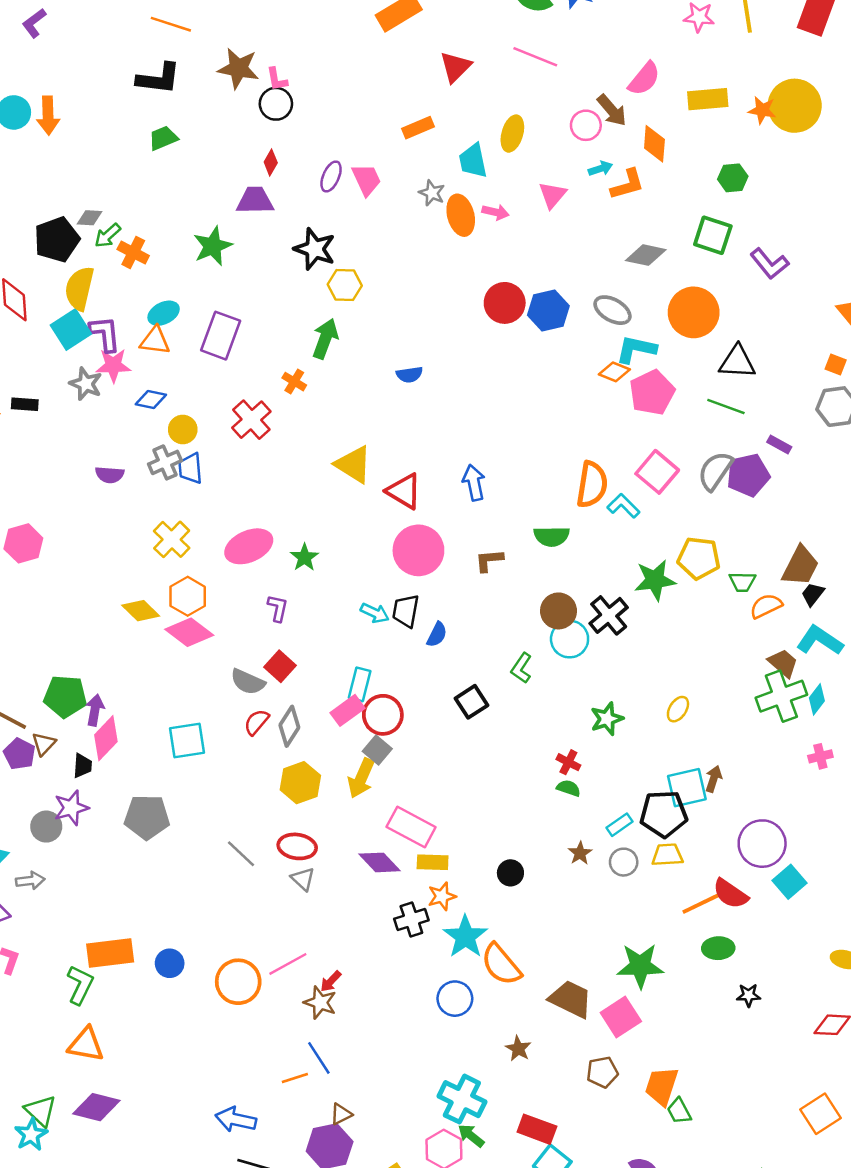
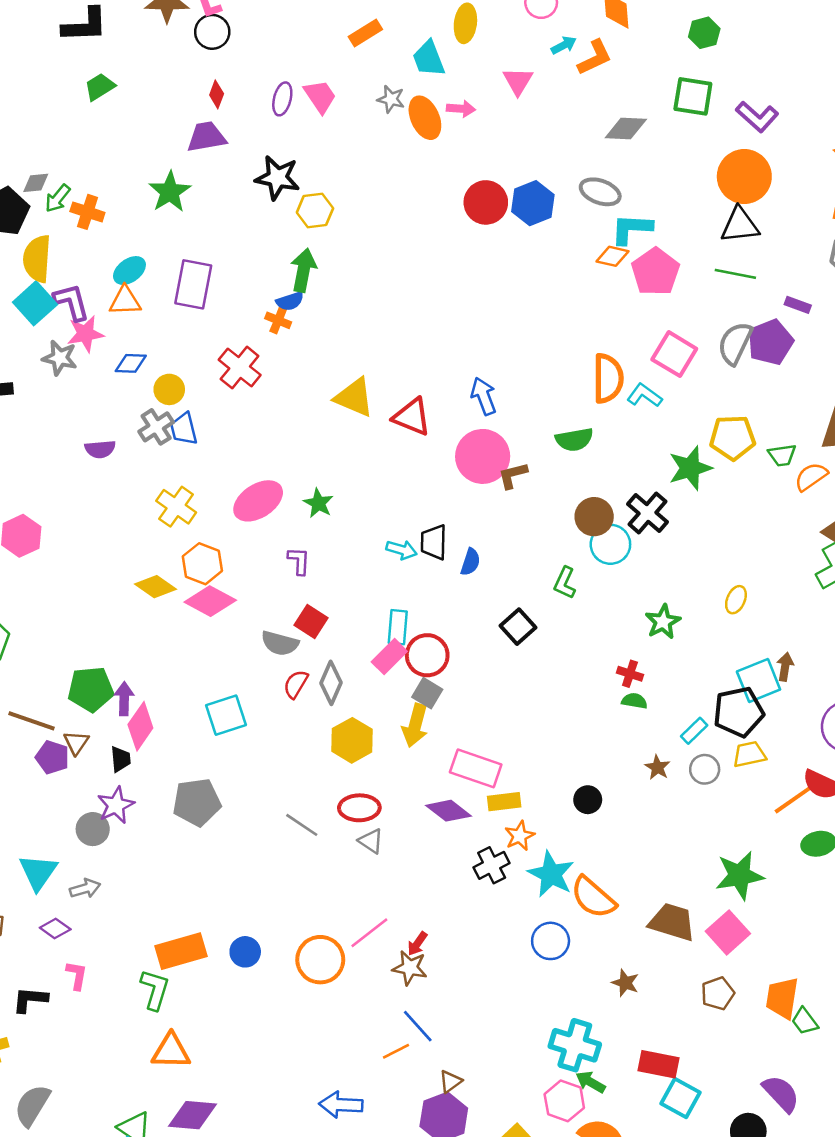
orange circle: (694, 312) -> (744, 177), moved
blue semicircle: (410, 375) -> (290, 301), moved
pink circle: (418, 550) -> (483, 456), moved

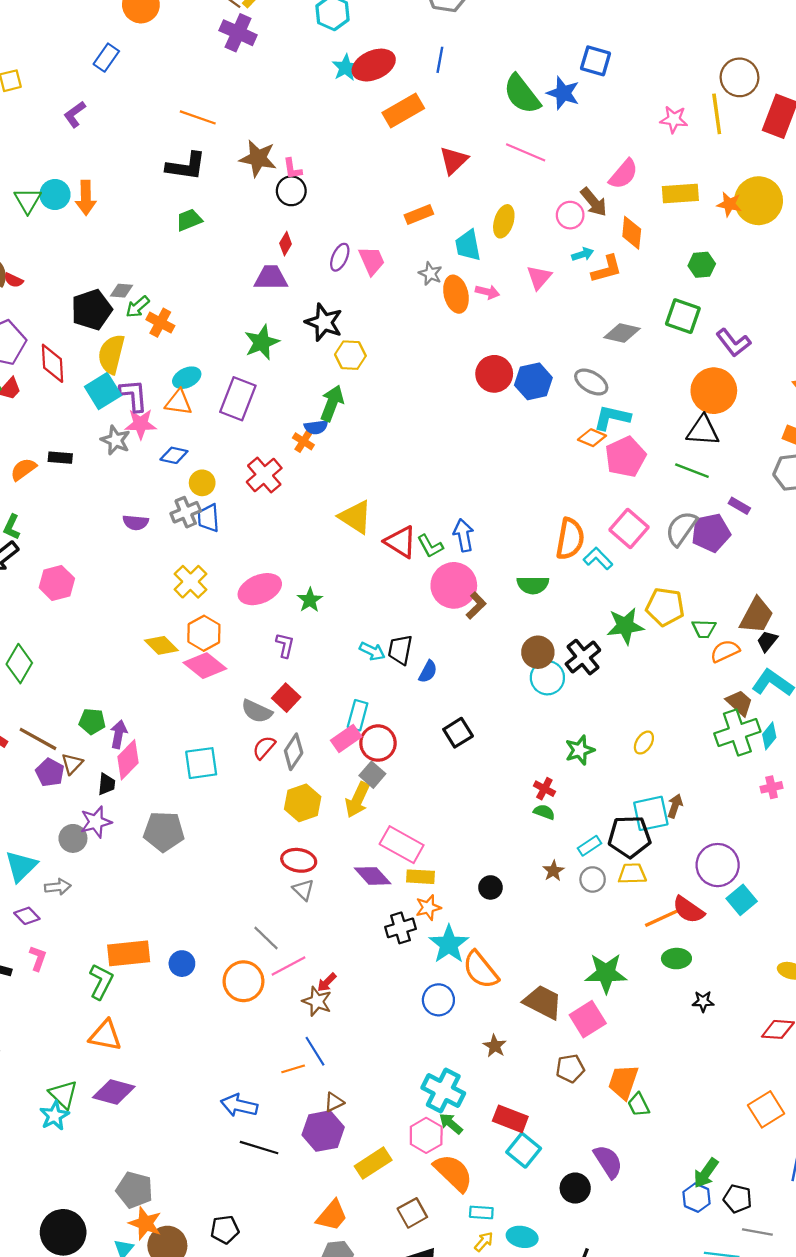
green star: (170, 192) -> (262, 342), moved
brown L-shape: (513, 475) -> (476, 606), turned 140
green L-shape: (565, 583) -> (430, 546), moved, turned -64
green pentagon: (91, 689) -> (92, 721), size x0.7
gray line: (302, 825) -> (266, 938), moved

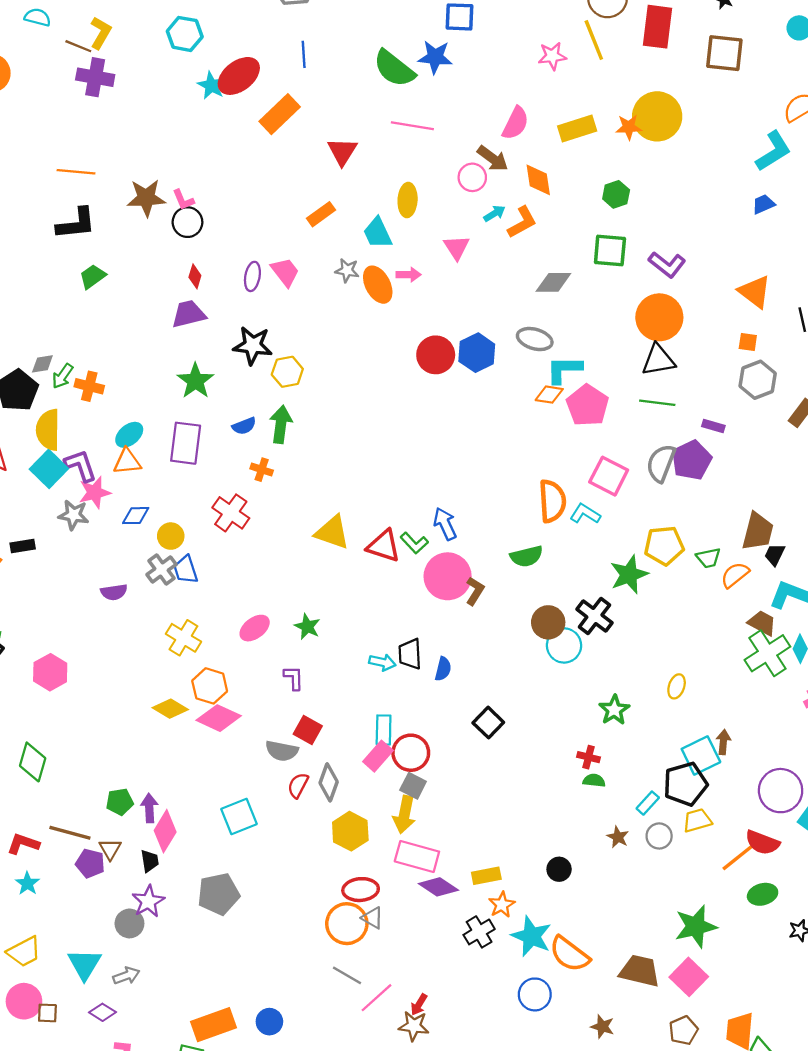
blue semicircle: (316, 427) -> (244, 426), moved
pink ellipse: (260, 589) -> (255, 628), size x0.7
pink rectangle: (402, 845) -> (417, 857), moved
orange circle: (243, 981) -> (347, 924), moved

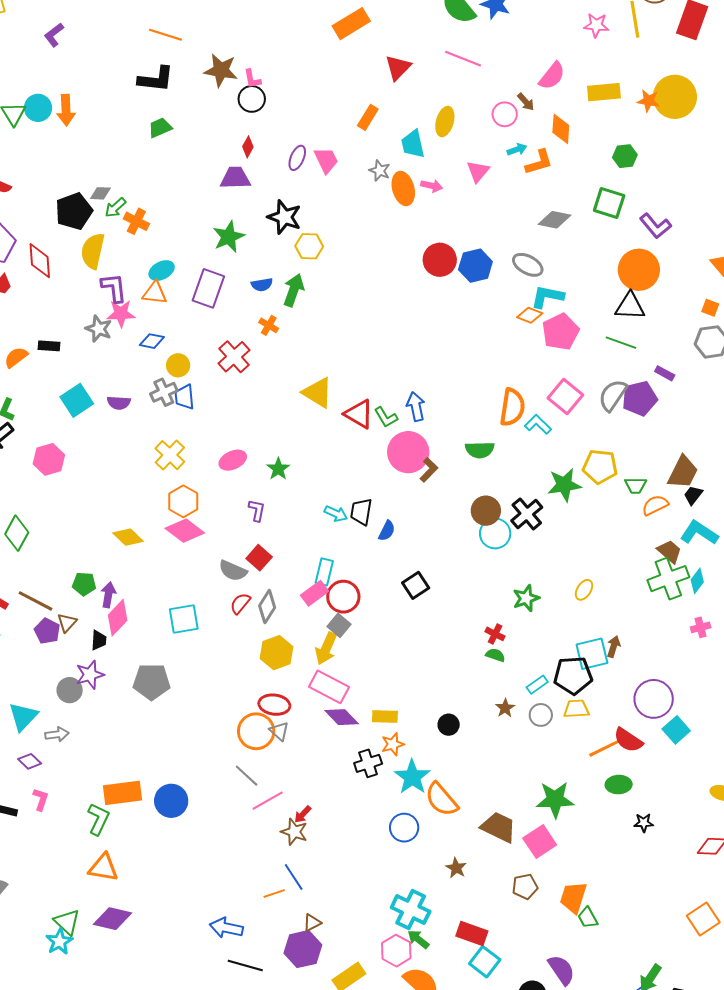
brown arrow: (493, 158) -> (526, 102), size x0.7
orange rectangle: (321, 214) -> (368, 117), turned -35
cyan square: (49, 469) -> (77, 400), moved
yellow diamond: (170, 709) -> (128, 537), moved
blue circle: (269, 1022) -> (171, 801), size x1.4

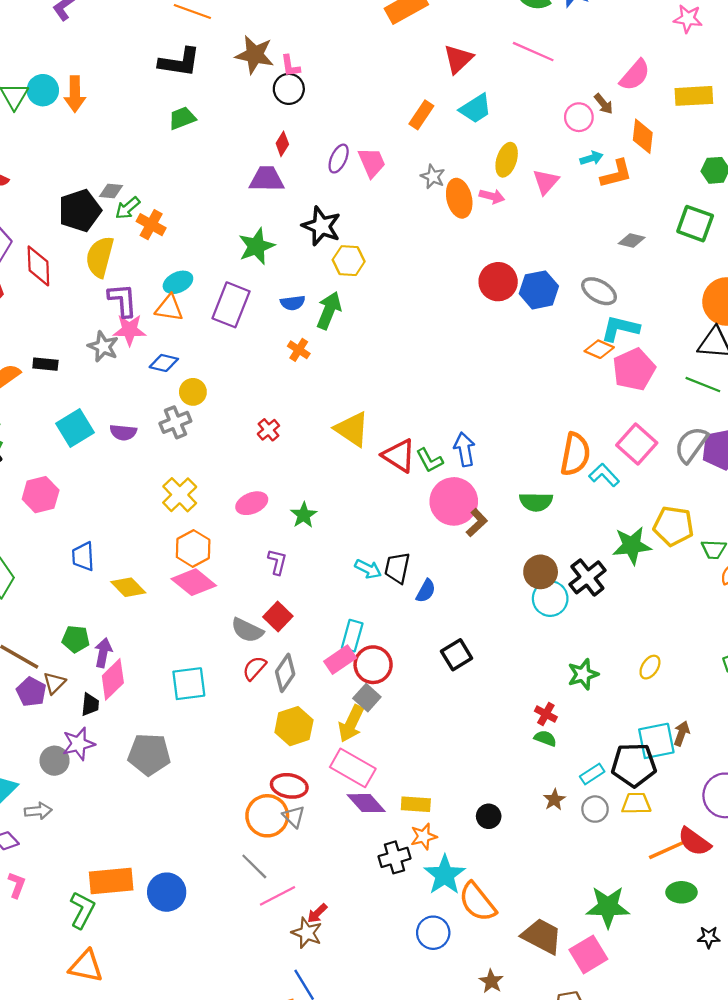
yellow ellipse: (445, 122) -> (507, 160), moved
cyan trapezoid: (413, 144) -> (476, 109), moved, turned -112
gray diamond: (554, 220) -> (632, 241), size x0.7
red cross: (234, 357) -> (268, 430), moved, size x0.6
blue trapezoid: (185, 397) -> (83, 556), moved

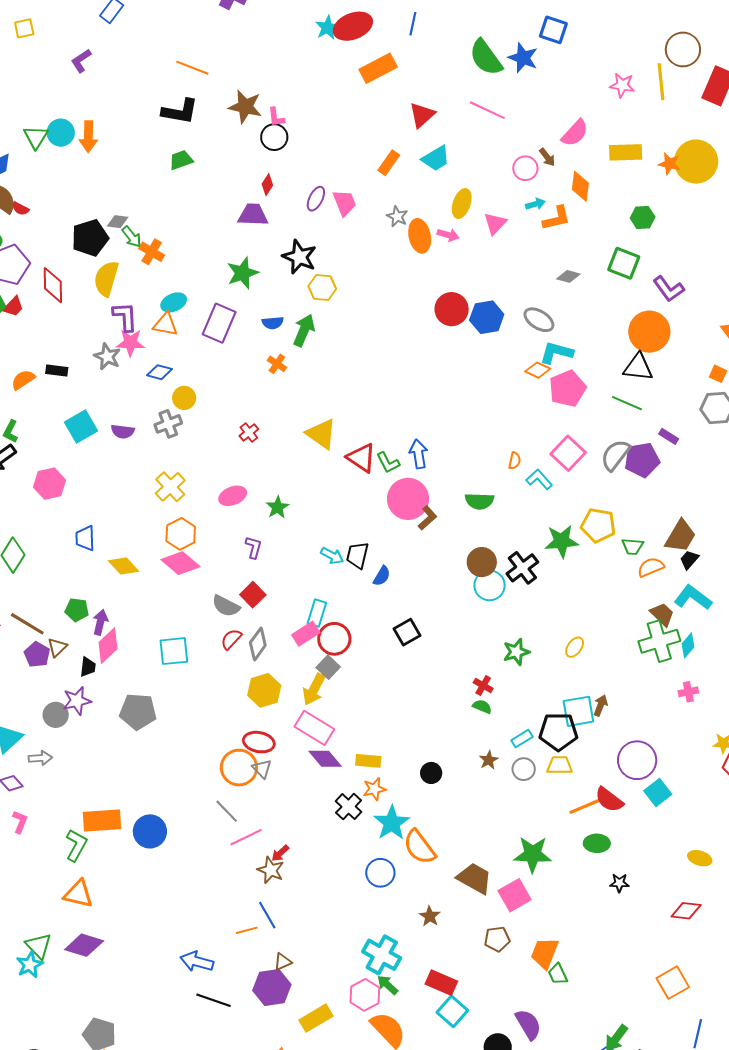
green arrow: (128, 208) -> (132, 237), turned -90
orange semicircle: (575, 454) -> (515, 461), size x0.5
black cross: (395, 857) -> (349, 807), turned -32

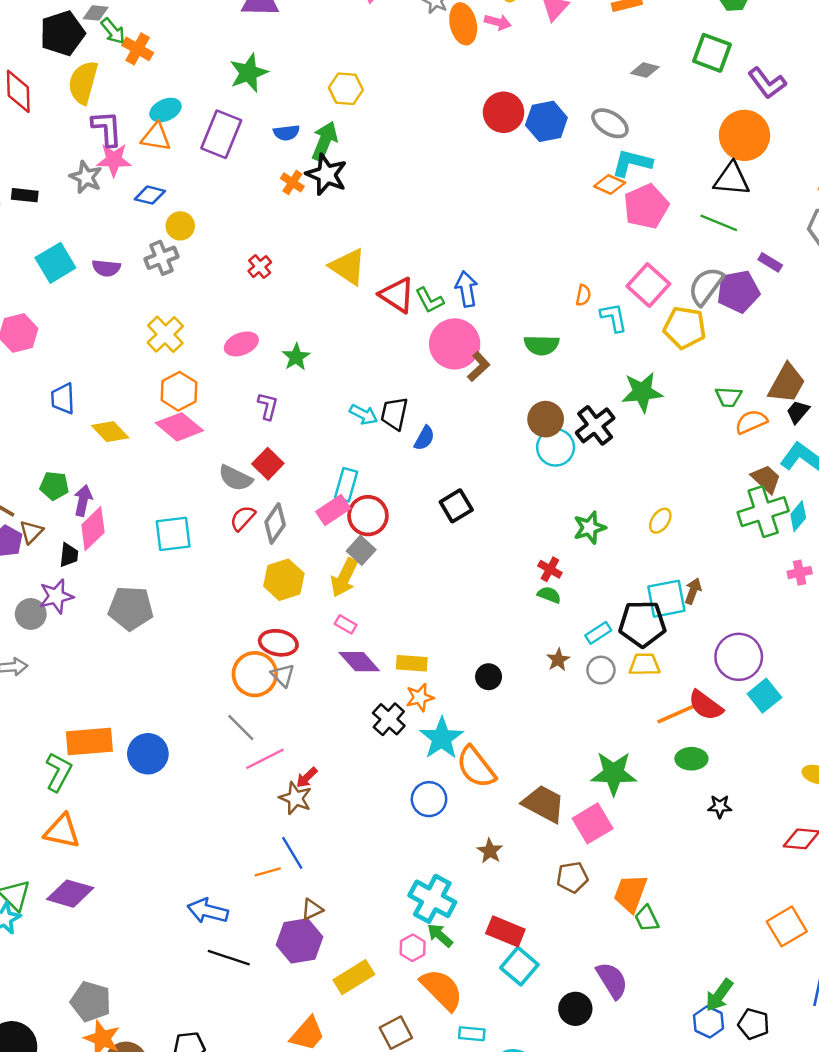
black star: (299, 257) -> (326, 175), moved
cyan L-shape: (539, 479) -> (614, 317), turned 32
yellow pentagon: (598, 525) -> (685, 328), moved
pink rectangle: (314, 728) -> (346, 624), size x0.5
pink hexagon: (365, 995) -> (413, 948), size x0.7

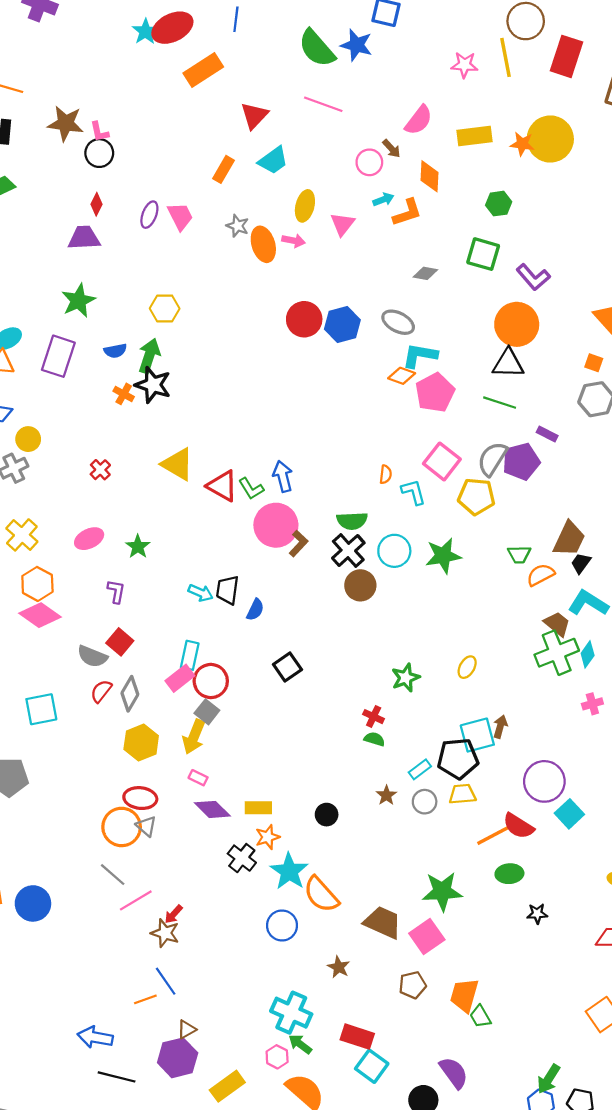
black cross: (595, 425) -> (348, 551), moved
cyan circle: (556, 447) -> (394, 551), moved

